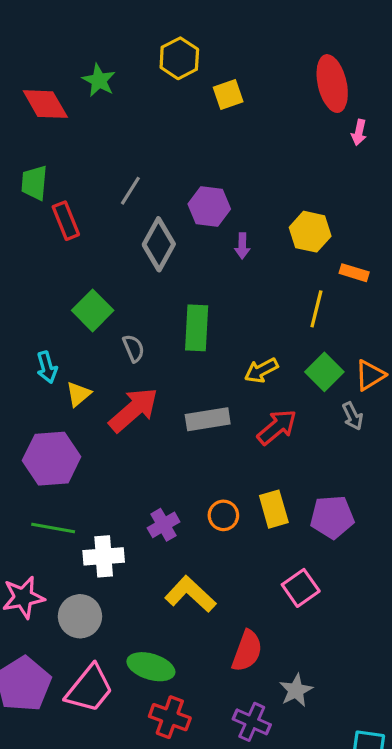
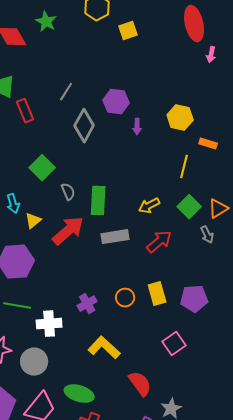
green rectangle: (197, 328) -> (98, 201), moved
red semicircle: (247, 651) -> (140, 384), turned -56

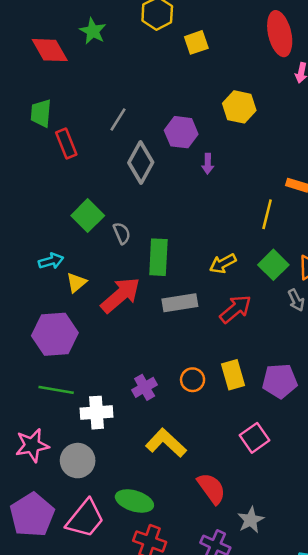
yellow hexagon: (180, 118) -> (239, 107), moved
gray semicircle: (68, 192) -> (122, 233), moved
cyan arrow: (13, 204) -> (51, 261), turned -90

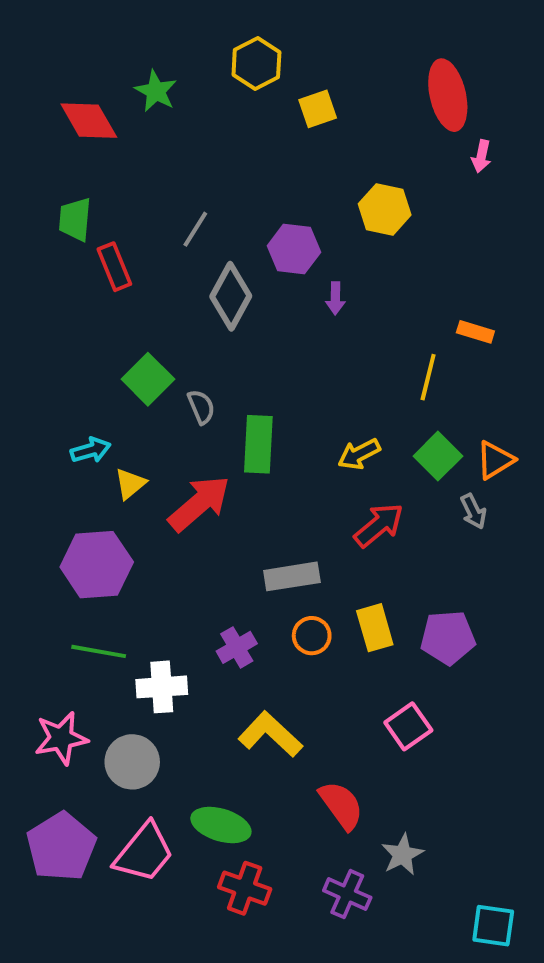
gray rectangle: (180, 303) -> (292, 576), moved

